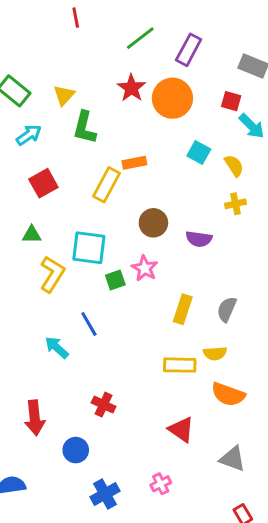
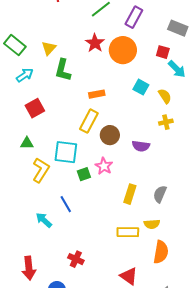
yellow rectangle: (106, 185) -> (89, 121), moved
orange semicircle: (228, 394) -> (161, 252), turned -100

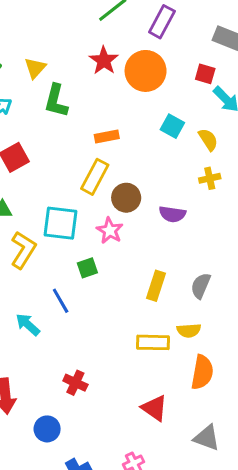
pink star: (104, 166) -> (110, 231), moved
green square: (84, 174) -> (87, 268), moved

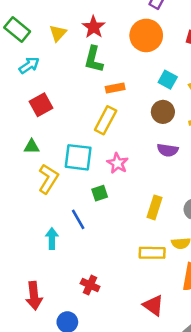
red star: (104, 60) -> (94, 27), moved
green L-shape: (56, 101) -> (94, 59), moved
brown circle: (126, 198) -> (163, 112), moved
cyan arrow: (28, 324) -> (52, 238), turned 48

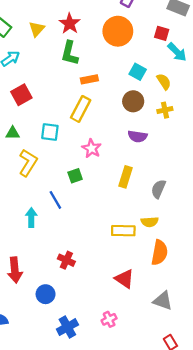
cyan square: (78, 157) -> (50, 132), moved, size x0.7
yellow rectangle: (155, 207) -> (126, 177), moved

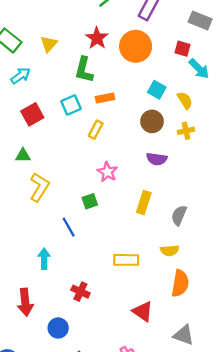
red star: (70, 24) -> (97, 38), moved
yellow rectangle: (81, 109) -> (96, 130), size x0.7
cyan square: (50, 132) -> (71, 105), moved, turned -30
cyan arrow: (31, 217) -> (44, 259), moved
yellow rectangle: (123, 231) -> (126, 260), moved

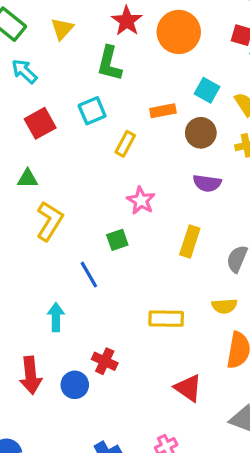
cyan arrow: (21, 76) -> (24, 71), turned -102
orange rectangle: (105, 98) -> (163, 111), moved
blue circle: (58, 328) -> (75, 385), moved

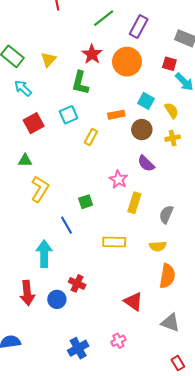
purple semicircle: (207, 183) -> (146, 164), turned 36
pink star: (141, 201) -> (118, 179), moved
cyan arrow: (56, 317) -> (44, 254), size x1.4
yellow rectangle: (166, 319) -> (114, 242), moved

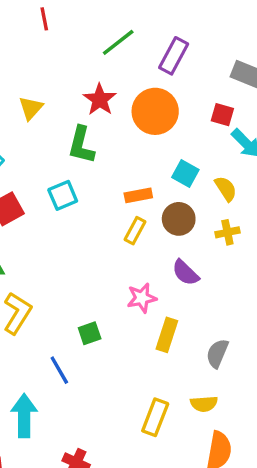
yellow rectangle: (91, 137) -> (135, 231), moved
pink star: (118, 179) -> (142, 298), turned 30
yellow rectangle: (114, 242) -> (155, 417), moved, turned -70

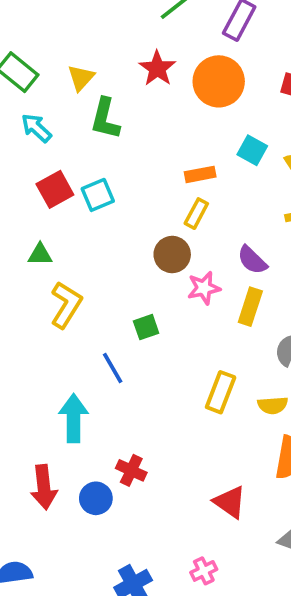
green L-shape: (81, 145) -> (105, 119), moved
cyan square: (63, 195) -> (98, 195), moved
brown circle: (179, 219) -> (172, 255), moved
yellow rectangle: (167, 335) -> (250, 307), moved
yellow rectangle: (155, 417) -> (221, 392), moved

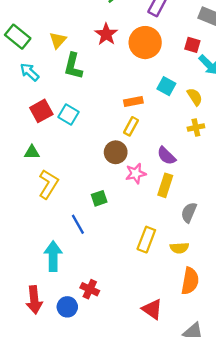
cyan square: (98, 195) -> (68, 114), turned -36

